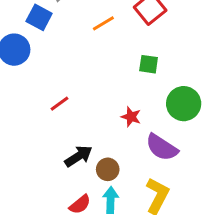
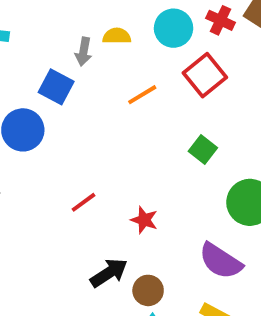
green square: (149, 64) -> (203, 150), turned 30
red star: (131, 117) -> (144, 220), moved

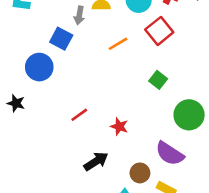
brown circle: (148, 290) -> (140, 173), moved

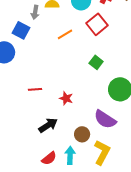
red line: (79, 115) -> (35, 89), turned 32

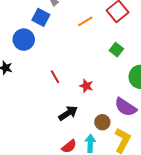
red line: (35, 89) -> (55, 77), turned 64

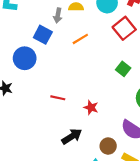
orange line: (85, 21) -> (80, 39), moved
red line: (55, 77) -> (58, 98), turned -48

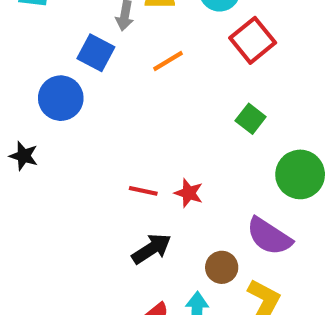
red line: (58, 98) -> (143, 191), moved

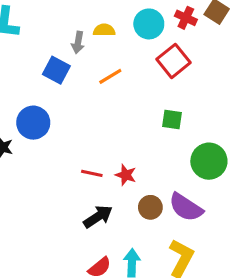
blue circle: (61, 98) -> (33, 123), moved
green square: (251, 119) -> (172, 119), turned -30
brown circle: (222, 267) -> (150, 207), moved

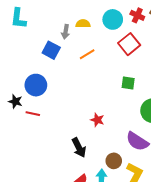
red line: (92, 173) -> (33, 114), moved
brown circle: (150, 207) -> (114, 161), moved
black arrow: (98, 217) -> (79, 148), turned 96

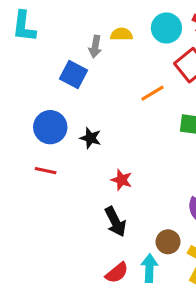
orange line: (87, 54) -> (153, 93), moved
black star: (15, 101) -> (91, 138), moved
red star: (97, 120) -> (122, 180), moved

